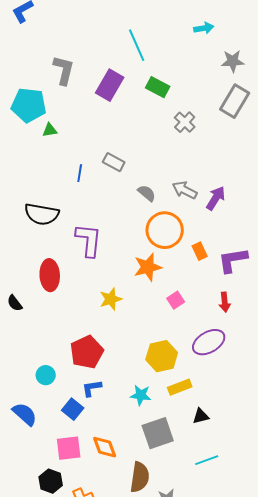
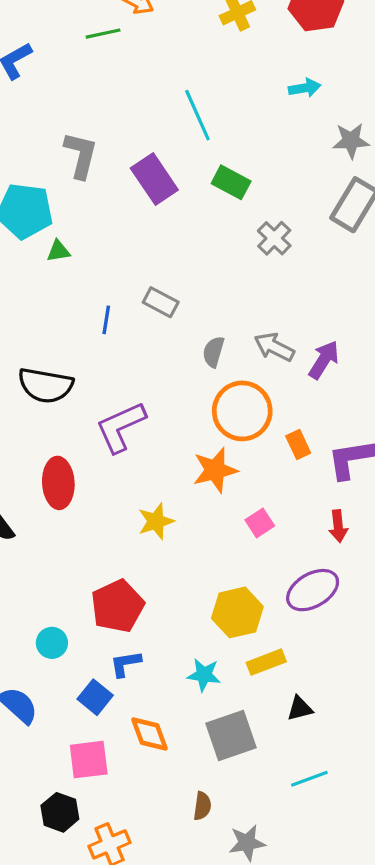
purple rectangle: (110, 85) -> (154, 179), turned -64
gray semicircle: (147, 193) -> (213, 352), turned -114
purple L-shape: (89, 240) -> (121, 427), turned -120
orange diamond: (105, 447) -> (149, 734), moved
brown semicircle: (140, 477) -> (202, 806), size x0.6

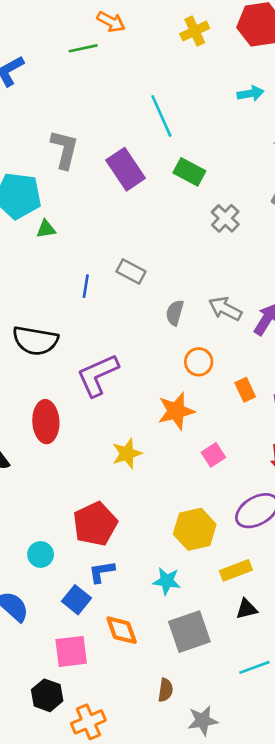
orange circle: (242, 411) -> (199, 362), size x0.6
yellow rectangle: (266, 662) -> (236, 570), moved

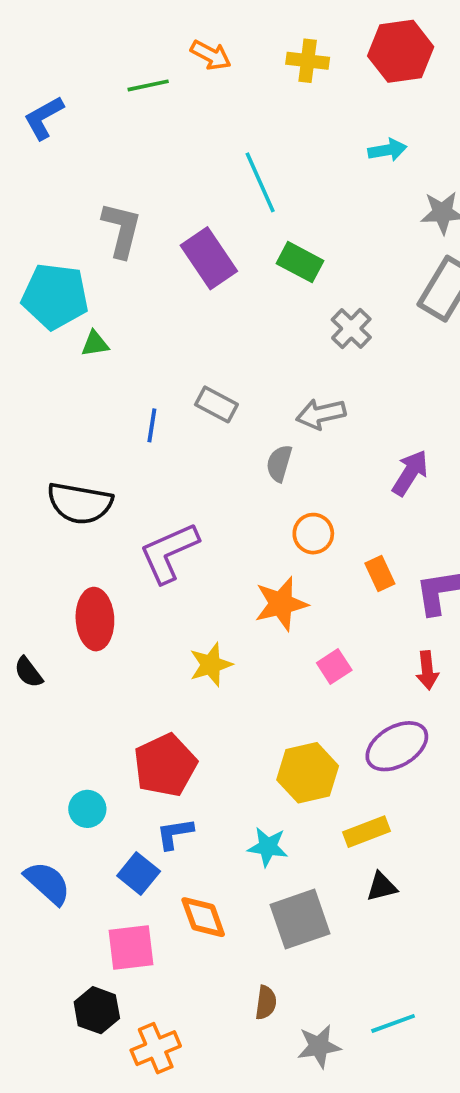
orange arrow: (111, 22) -> (211, 55), moved
yellow cross: (195, 31) -> (308, 61), turned 32
gray arrow: (225, 309) -> (321, 414), moved, turned -40
cyan line: (254, 667) -> (393, 1023), moved

